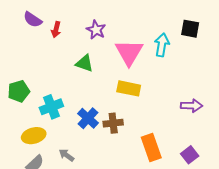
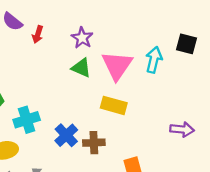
green triangle: (85, 63) -> (81, 68), moved

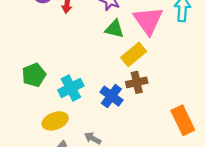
yellow rectangle: (114, 105) -> (134, 54), moved, turned -45
brown cross: (94, 143) -> (137, 82), moved

